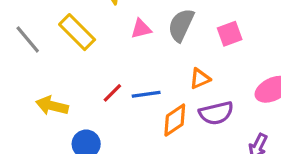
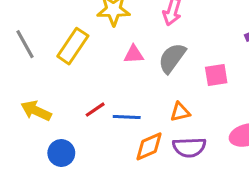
yellow rectangle: (77, 32) -> (73, 46), turned 68

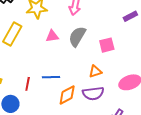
red line: (95, 110) -> (28, 84), moved, turned -40
orange triangle: (180, 112) -> (95, 71), moved

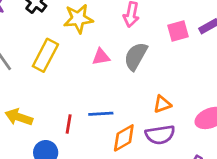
pink square: (107, 45) -> (178, 31), moved

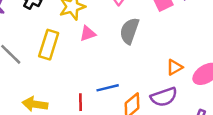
pink triangle: (101, 57) -> (88, 34), moved
orange triangle: (162, 104) -> (175, 67), moved

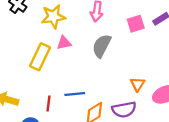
yellow rectangle: (49, 45) -> (40, 57), moved
orange triangle: (175, 67) -> (137, 84), turned -35

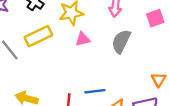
yellow rectangle: (40, 57) -> (38, 36), moved, turned 40

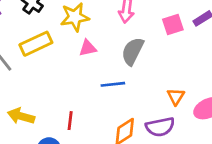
blue line: (95, 91) -> (113, 84), moved

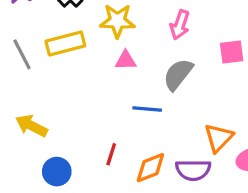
orange triangle: (176, 97) -> (219, 138), size x1.4
red line: (70, 121) -> (111, 154), moved

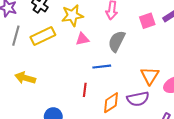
gray line: (22, 54) -> (16, 36), moved, turned 54
yellow arrow: (31, 126) -> (25, 78), moved
red line: (111, 154) -> (85, 90), moved

